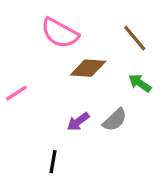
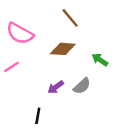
pink semicircle: (60, 33) -> (20, 33), moved
brown line: (135, 38) -> (70, 18), moved

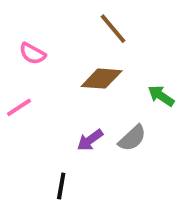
pink semicircle: (20, 33) -> (32, 54), size x0.6

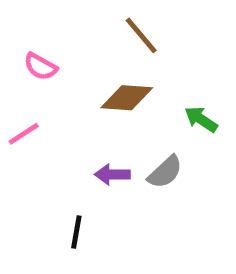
purple arrow: (90, 140) -> (112, 174), turned 36

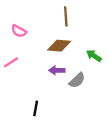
brown line: (141, 35) -> (66, 16), turned 36
purple arrow: (112, 174) -> (57, 70), moved

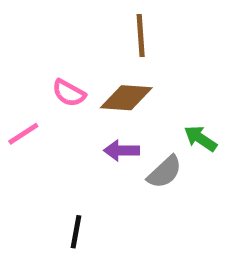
pink semicircle: (19, 31) -> (69, 93), moved
green arrow: (94, 56) -> (200, 138), moved

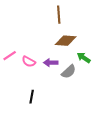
pink semicircle: (69, 93) -> (29, 62), moved
brown diamond: (126, 98) -> (66, 41), moved

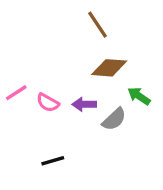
brown line: (59, 15) -> (98, 25), turned -30
black line: (32, 97) -> (53, 161), turned 64

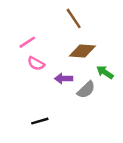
pink line: (16, 93) -> (27, 42), moved
pink semicircle: (48, 103) -> (36, 63), moved

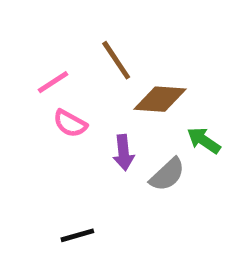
brown line: (74, 18) -> (116, 60), moved
purple arrow: (64, 79) -> (124, 153), turned -96

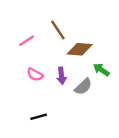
pink semicircle: (70, 123) -> (35, 75), moved

